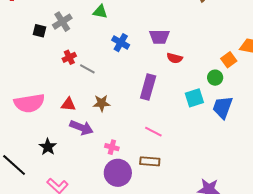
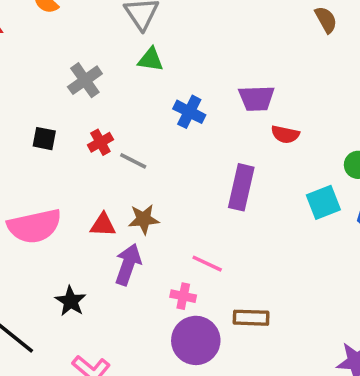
black square: (39, 31) -> (44, 139), moved
brown star: (102, 103) -> (144, 219), moved
purple arrow: (81, 128) -> (128, 264), turned -90
pink line: (153, 132) -> (207, 264), moved

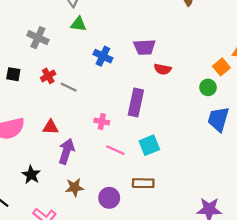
gray cross: (85, 80) -> (38, 38), turned -30
cyan square: (323, 202) -> (149, 145), moved
brown star: (144, 219) -> (74, 187), moved
pink cross: (183, 296) -> (102, 121), moved
purple circle: (196, 340) -> (109, 198), size x0.7

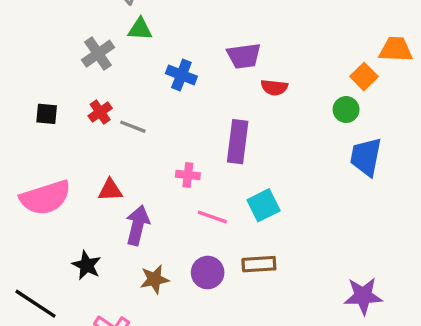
gray cross: (38, 38) -> (98, 54), moved, turned 36
purple circle: (109, 198) -> (208, 273), moved

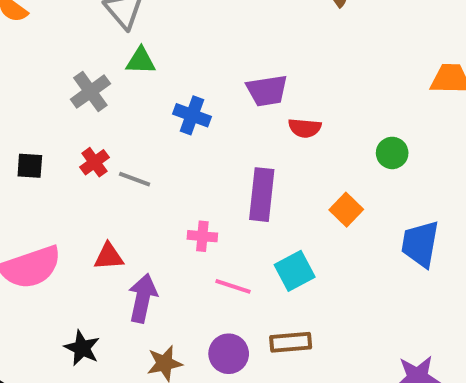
orange square: (364, 77) -> (346, 210), moved
blue trapezoid: (366, 157) -> (420, 244), moved

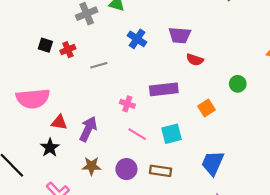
red cross: (94, 162) -> (68, 50), moved
gray line: (135, 179) -> (99, 65), turned -49
purple rectangle: (262, 195) -> (164, 89), turned 64
blue trapezoid: (420, 244) -> (213, 163), moved
red triangle: (109, 256) -> (59, 122), moved

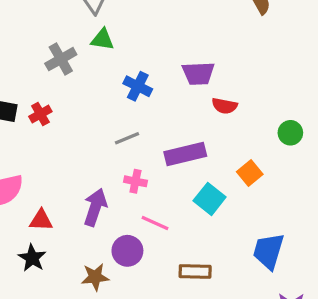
gray line: (99, 65) -> (127, 138), moved
purple arrow: (88, 129) -> (95, 207), moved
cyan square: (172, 134) -> (210, 199), moved, turned -30
purple circle: (126, 169) -> (127, 251), moved

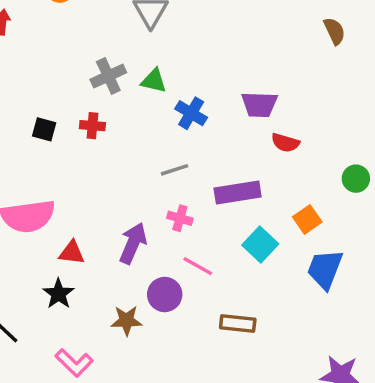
green triangle: (102, 39) -> (154, 81), moved
red cross: (40, 114) -> (92, 126), moved, turned 30
blue trapezoid: (268, 251) -> (325, 269), moved

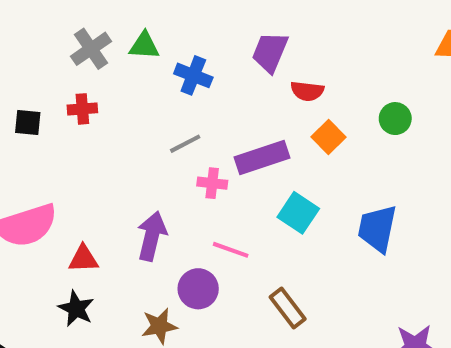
purple trapezoid: (259, 105) -> (270, 52), turned 120
pink cross: (180, 218) -> (212, 183), moved
orange square: (307, 219) -> (329, 137), moved
brown rectangle: (238, 324) -> (288, 308), turned 56

